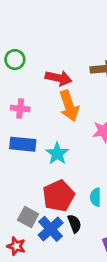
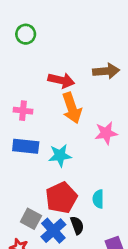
green circle: (15, 60) -> (26, 34), moved
cyan star: (57, 153) -> (60, 155), turned 30

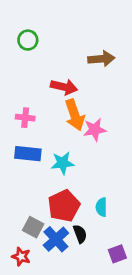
brown arrow: (106, 71) -> (101, 59), moved
pink star: (106, 133) -> (95, 130), moved

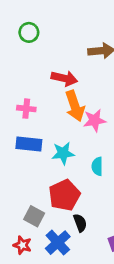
cyan semicircle: (101, 207) -> (97, 166), moved
blue cross: (56, 239) -> (58, 243), moved

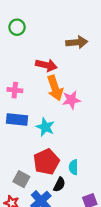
cyan star: (63, 153) -> (45, 127), turned 30
cyan semicircle: (97, 166) -> (73, 167), moved
black semicircle: (80, 223) -> (59, 185), turned 48

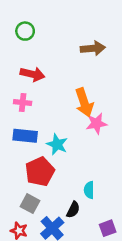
red arrow: (46, 65) -> (32, 74), moved
orange arrow: (55, 88) -> (84, 103), moved
pink star: (71, 100) -> (97, 123), moved
red pentagon: (46, 162) -> (40, 172), moved

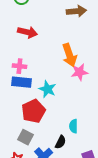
pink cross: (23, 103) -> (19, 66), moved

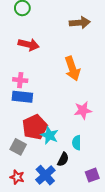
pink star: (79, 72) -> (83, 110), moved
cyan star: (47, 89) -> (49, 135), moved
gray square: (25, 137) -> (18, 147), moved

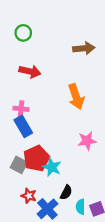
blue rectangle: (22, 97) -> (23, 126), turned 54
cyan semicircle: (77, 143) -> (80, 207), moved
gray square: (18, 147) -> (19, 165), moved
red star: (17, 177) -> (29, 196), moved

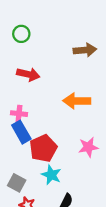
orange arrow: (76, 97) -> (77, 101), turned 110
red pentagon: (36, 158) -> (43, 148), moved
gray square: (19, 165) -> (17, 183), moved

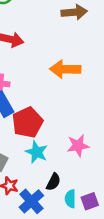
pink star: (88, 147) -> (78, 146), moved

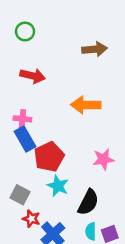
pink star: (78, 146) -> (103, 159), moved
black semicircle: (53, 182) -> (88, 202), moved, size x1.5

